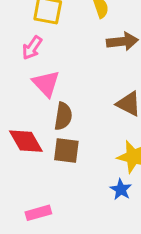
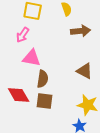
pink triangle: (46, 84) -> (32, 58), turned -36

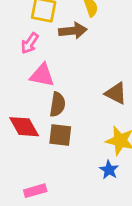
brown arrow: (81, 31) -> (73, 31), moved

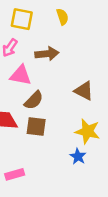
brown arrow: (73, 31) -> (47, 54), moved
brown semicircle: (57, 104) -> (34, 100), turned 36

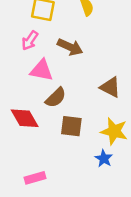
brown arrow: (47, 54) -> (70, 47), turned 30
brown square: (36, 127) -> (71, 126), moved

